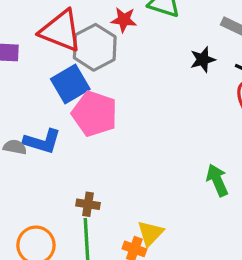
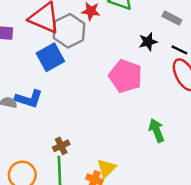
pink pentagon: (95, 114) -> (126, 76), moved
brown cross: (88, 204) -> (61, 146), turned -35

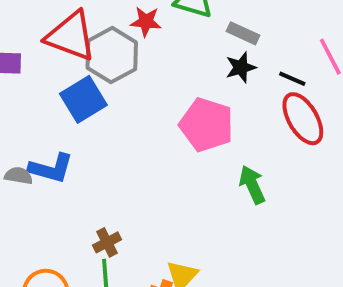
gray rectangle: (172, 18) -> (243, 33), moved
green arrow: (156, 131) -> (252, 185), moved

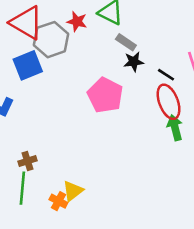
gray rectangle: (243, 33) -> (126, 42), moved
green arrow: (252, 185) -> (175, 128), moved

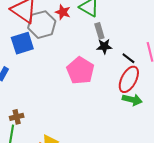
gray rectangle: (126, 42) -> (99, 31), turned 35
red ellipse: (169, 102) -> (129, 79), turned 44
green arrow: (175, 128) -> (132, 100), turned 114

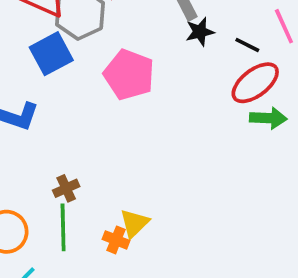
pink pentagon: (80, 71) -> (129, 75), moved
red ellipse: (129, 79) -> (255, 83), turned 36

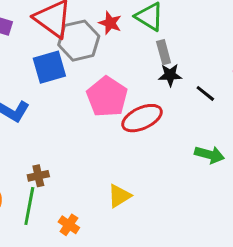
red ellipse: (255, 83) -> (142, 118), moved
yellow triangle: (134, 223) -> (119, 196), moved

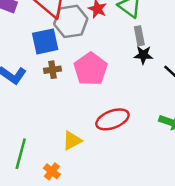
red ellipse: (142, 118) -> (112, 119), moved
brown cross: (38, 176) -> (52, 70), moved
yellow triangle: (119, 196) -> (72, 141), moved

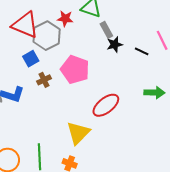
blue square: (45, 41) -> (31, 59), size x0.7
yellow triangle: (72, 141) -> (78, 133), size x1.4

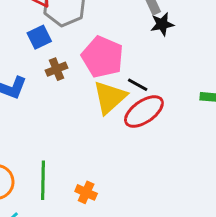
black line: (142, 51) -> (138, 85), moved
yellow triangle: (78, 133) -> (110, 97), moved

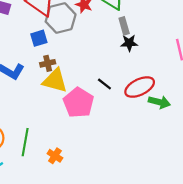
pink pentagon: (102, 57) -> (78, 103), moved
yellow triangle: (110, 97) -> (55, 81), moved, turned 48
red ellipse: (144, 111) -> (140, 87), moved

